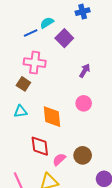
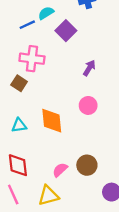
cyan triangle: (20, 112) -> (19, 125), moved
red diamond: (40, 146) -> (18, 165), moved

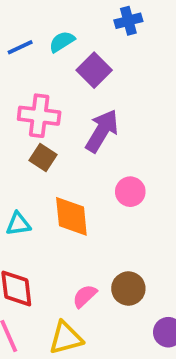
blue line: (27, 25) -> (20, 47), moved
purple arrow: (89, 68) -> (102, 131), moved, size x1.6
brown square: (19, 83) -> (43, 157), moved

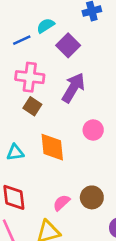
blue line: (20, 47) -> (22, 40), moved

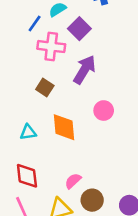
blue line: (22, 40) -> (35, 24), turned -30
pink cross: (30, 77) -> (51, 47), moved
brown circle: (92, 197) -> (92, 200), moved

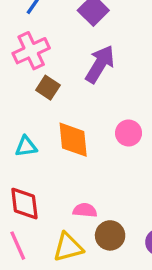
pink cross: (51, 47) -> (31, 51), moved, turned -32
pink circle: (104, 111) -> (129, 133), moved
pink semicircle: (73, 181) -> (85, 210), turned 48

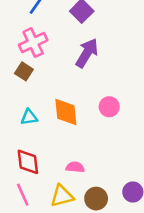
brown square: (48, 88) -> (24, 71), moved
brown circle: (110, 235) -> (96, 199), moved

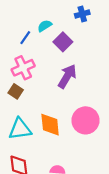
pink circle: (109, 107) -> (86, 120), size x1.6
cyan triangle: (29, 117) -> (20, 129), size x1.6

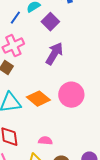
orange diamond: (50, 125) -> (38, 99), turned -45

